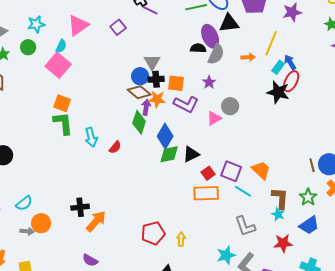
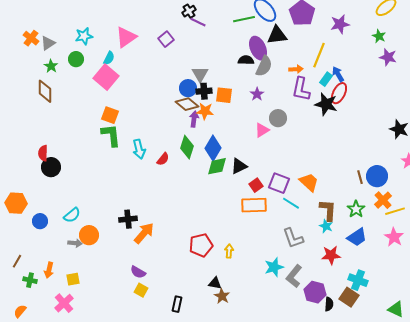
purple L-shape: (186, 104) -> (301, 89), moved, turned 75
green diamond: (139, 122) -> (187, 147), moved

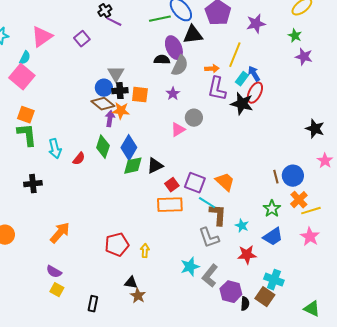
brown L-shape: (328, 210) -> (218, 215), moved
black cross: (128, 219) -> (33, 184), moved

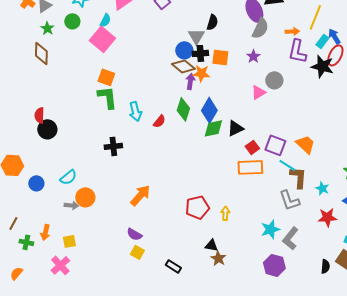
black semicircle: (162, 60) -> (212, 22), moved, turned 105
purple hexagon: (231, 292) -> (274, 265), moved
black rectangle: (93, 304) -> (173, 266), turned -70

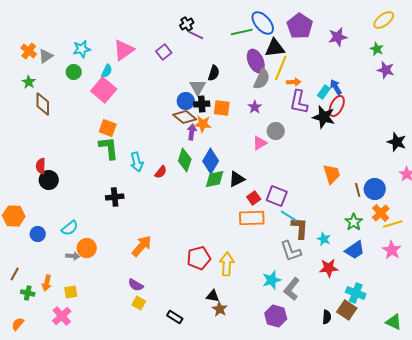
yellow line: (315, 17) -> (281, 68), moved
green star: (47, 28) -> (29, 82), moved
orange trapezoid: (305, 144) -> (332, 174), moved, turned 30
yellow arrow: (225, 213) -> (227, 264), size x1.6

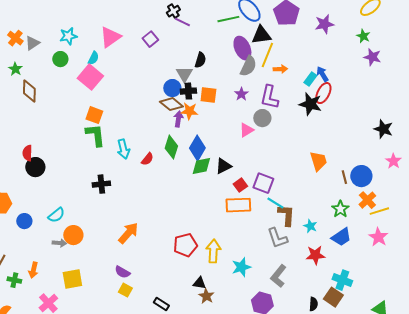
purple L-shape: (299, 102) -> (269, 97), moved
cyan star: (272, 280) -> (241, 267), moved
yellow square: (71, 292) -> (72, 279), moved, size x1.5

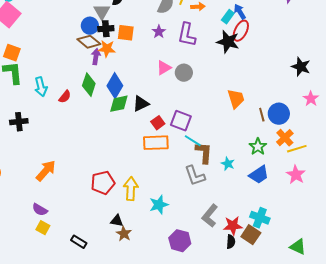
gray circle: (262, 118) -> (184, 73), moved
red star: (315, 255) -> (233, 226), moved
gray L-shape: (278, 276) -> (210, 216), moved

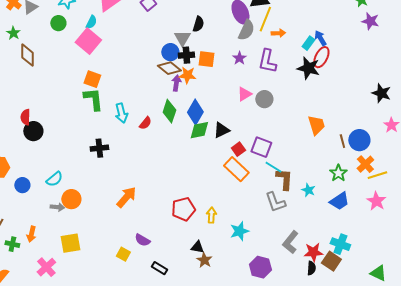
orange rectangle: (156, 143) -> (236, 169), turned 45
yellow arrow: (131, 189) -> (211, 215), size x0.7
purple semicircle: (40, 210) -> (142, 240), moved

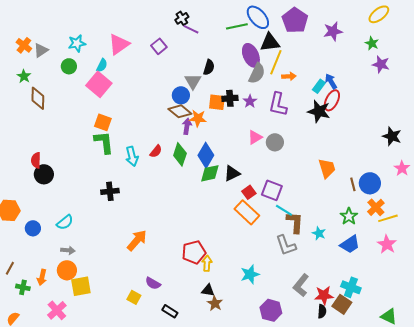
black cross: (186, 55) -> (230, 98), moved
red semicircle: (145, 123) -> (156, 151), moved
orange circle: (71, 199) -> (67, 270), moved
yellow arrow: (211, 215) -> (207, 263), moved

